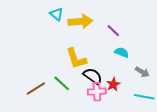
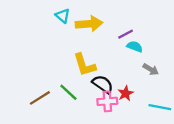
purple line: (113, 31) -> (126, 34), turned -72
cyan semicircle: (122, 52) -> (135, 47), moved
gray arrow: (142, 72) -> (151, 69), moved

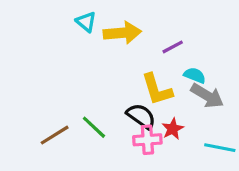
cyan semicircle: (135, 47) -> (195, 75), moved
yellow L-shape: (84, 65) -> (157, 89), moved
gray arrow: (151, 69) -> (207, 96), size x1.5

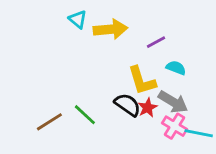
gray arrow: (207, 96) -> (173, 102), moved
red star: (173, 129) -> (147, 108), moved
pink cross: (147, 140) -> (175, 126), moved, turned 35

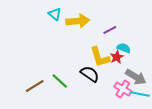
gray arrow: (173, 102) -> (136, 77), moved
red star: (147, 108) -> (117, 57), moved

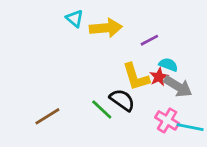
gray arrow: (136, 77) -> (178, 86), moved
green line: (60, 81) -> (102, 110), moved

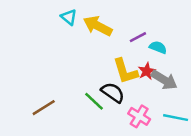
yellow arrow: (106, 28) -> (98, 26), turned -148
cyan semicircle: (168, 65) -> (158, 47), moved
pink cross: (167, 120) -> (139, 116), moved

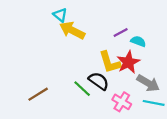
yellow arrow: (98, 26) -> (72, 30), moved
red star: (147, 71) -> (128, 62), size x1.5
gray arrow: (164, 80) -> (148, 83), moved

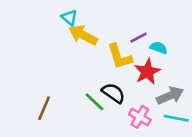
yellow L-shape: (110, 62) -> (120, 57), moved
gray arrow: (148, 83) -> (170, 96), turned -55
brown line: (38, 94) -> (44, 108), turned -35

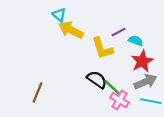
red star: (147, 72) -> (142, 61), moved
green line: (94, 102) -> (112, 87), moved

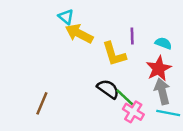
purple line: (118, 32) -> (132, 36), turned -64
cyan semicircle: (136, 41) -> (163, 43), moved
gray arrow: (145, 82) -> (162, 91), turned -80

